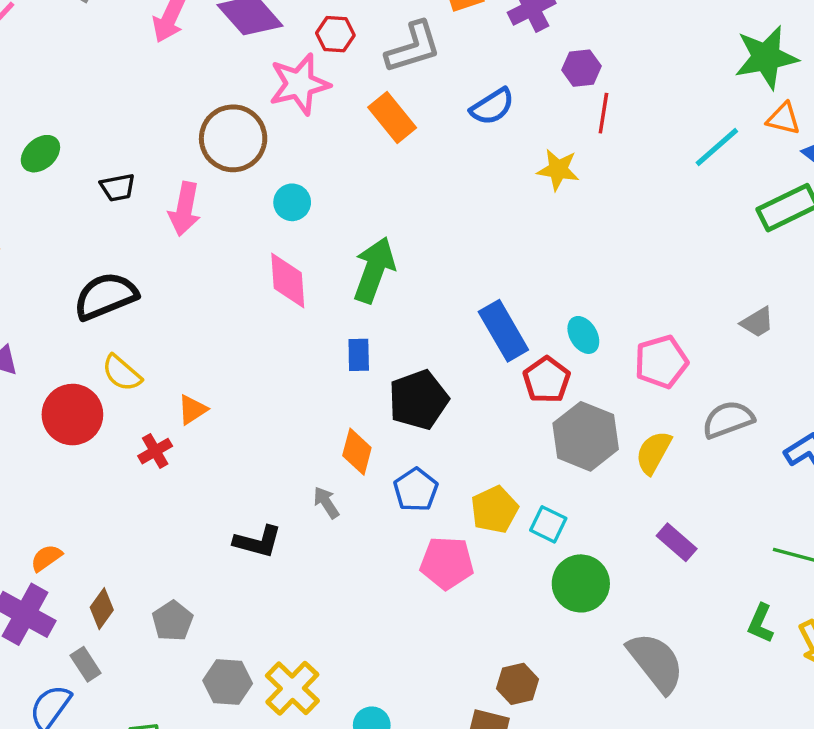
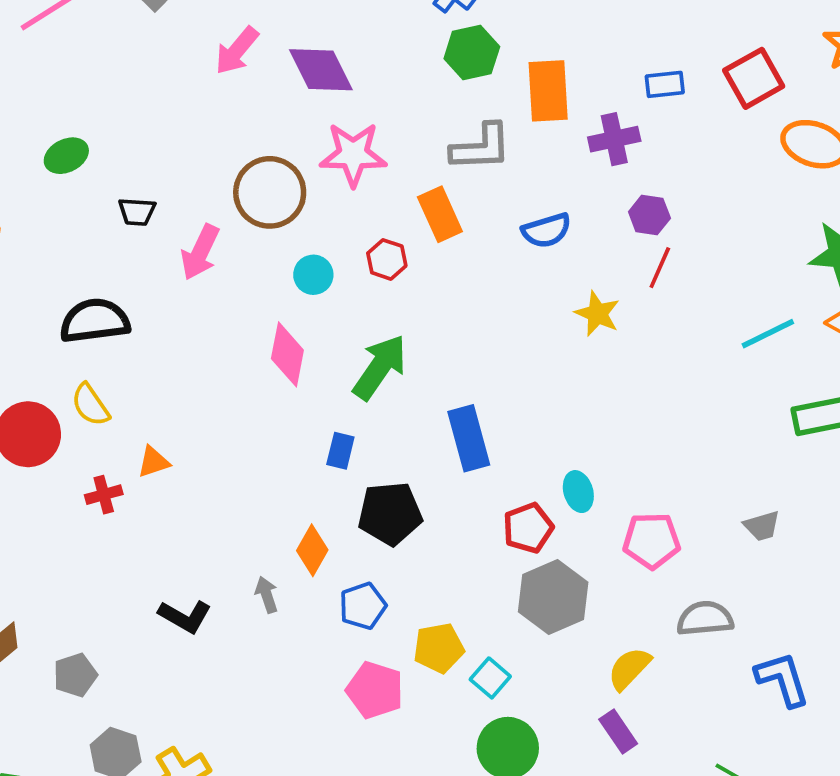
red hexagon: (335, 34) -> (387, 259), moved
blue rectangle: (503, 331) -> (469, 438), moved
yellow semicircle: (653, 452) -> (629, 668), moved

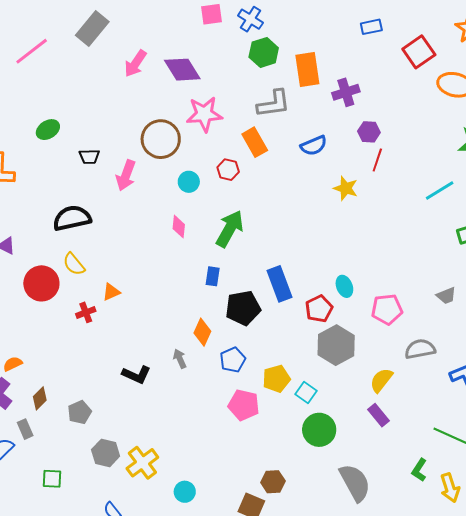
blue rectangle: (665, 84) -> (371, 27), moved
pink diamond: (287, 354) -> (179, 227), size x0.7
blue rectangle: (469, 438) -> (279, 284), moved

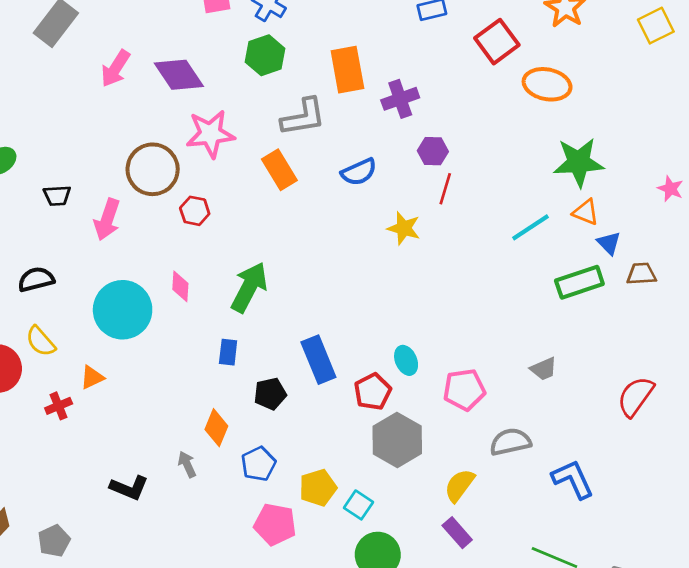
green hexagon: (264, 52) -> (265, 55), moved
red hexagon: (228, 170) -> (195, 211), moved
cyan circle: (189, 182) -> (123, 310), moved, size x2.0
black semicircle: (72, 218) -> (36, 279), size x0.7
black pentagon: (243, 308) -> (270, 394), size x0.7

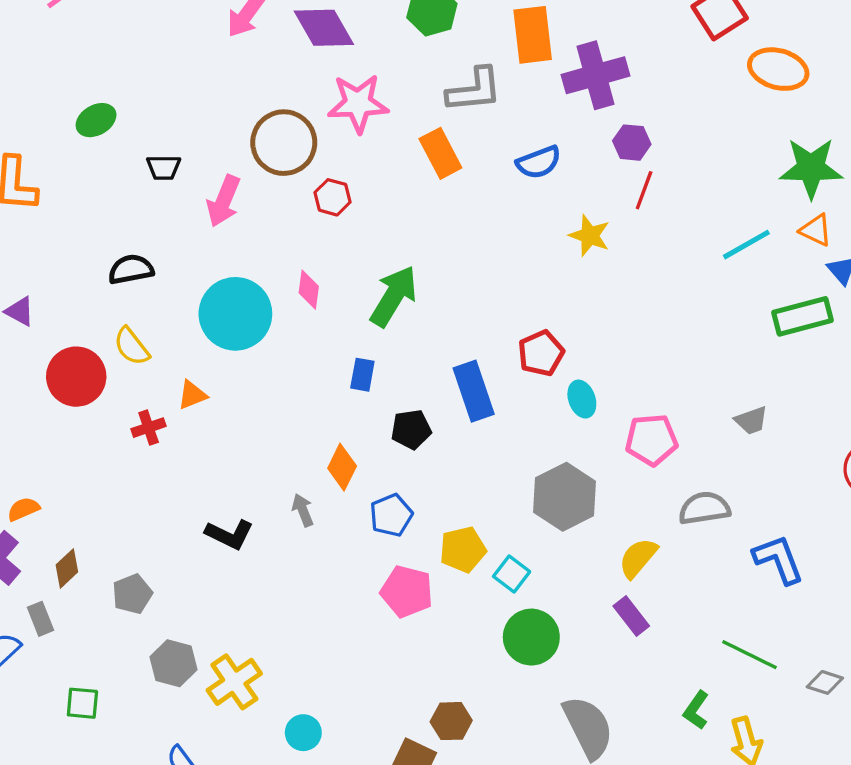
purple cross: (400, 99) -> (596, 75), size x1.4
red pentagon: (373, 392) -> (541, 353), moved

